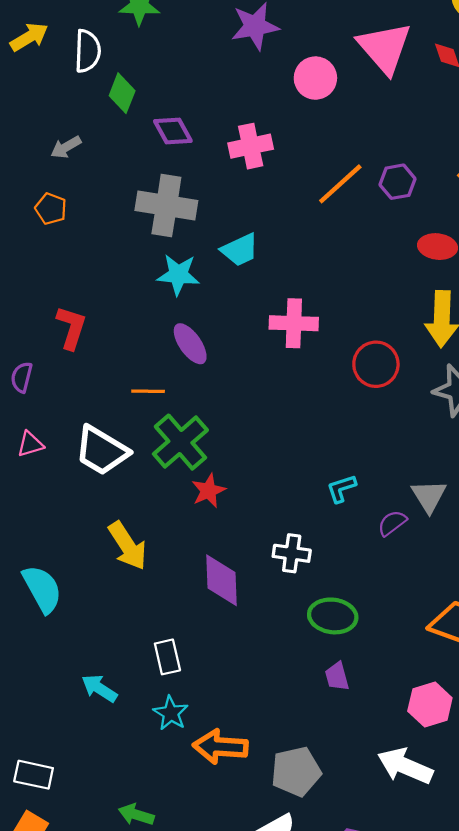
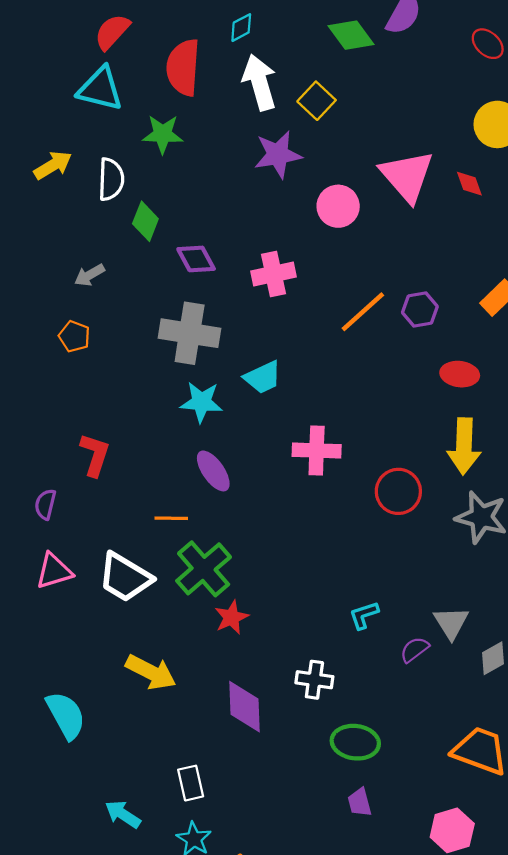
pink triangle: (30, 444) -> (54, 571), size x1.4
yellow arrow: (128, 546) -> (151, 672), turned -30

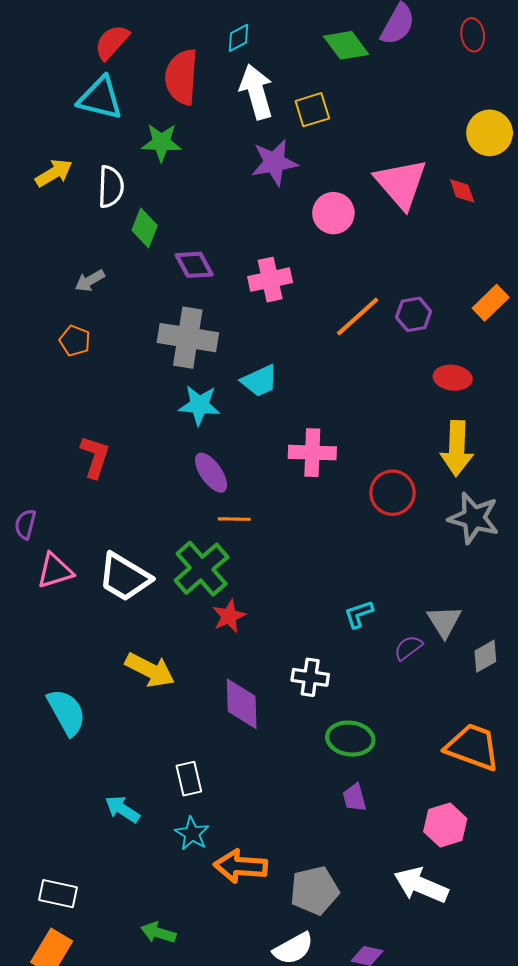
red ellipse: (488, 44) -> (473, 35), moved, turned 40
yellow square: (317, 101) -> (312, 110), turned 30
purple semicircle: (45, 504) -> (25, 524), moved
orange line: (171, 518) -> (234, 519), moved

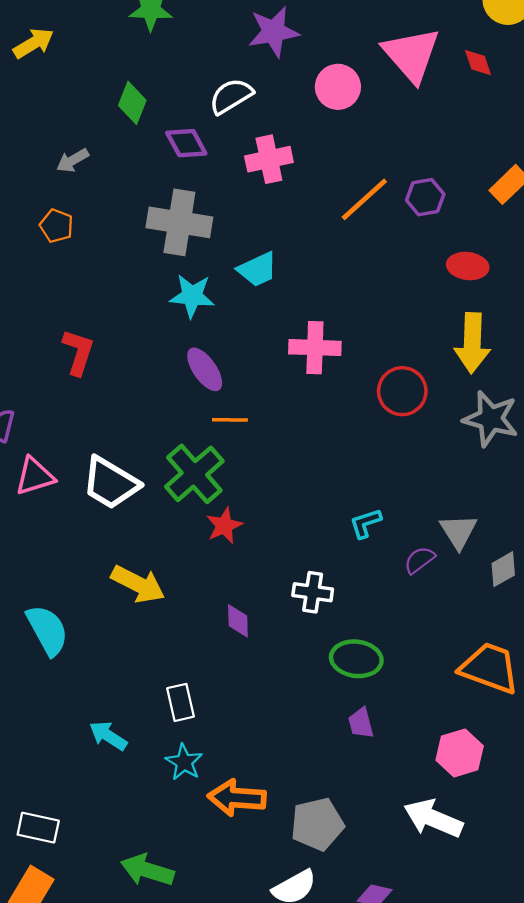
white semicircle: (111, 187) -> (231, 96), moved, turned -123
purple diamond: (242, 704) -> (238, 621), size x0.6
green arrow: (158, 933) -> (147, 870), size x1.4

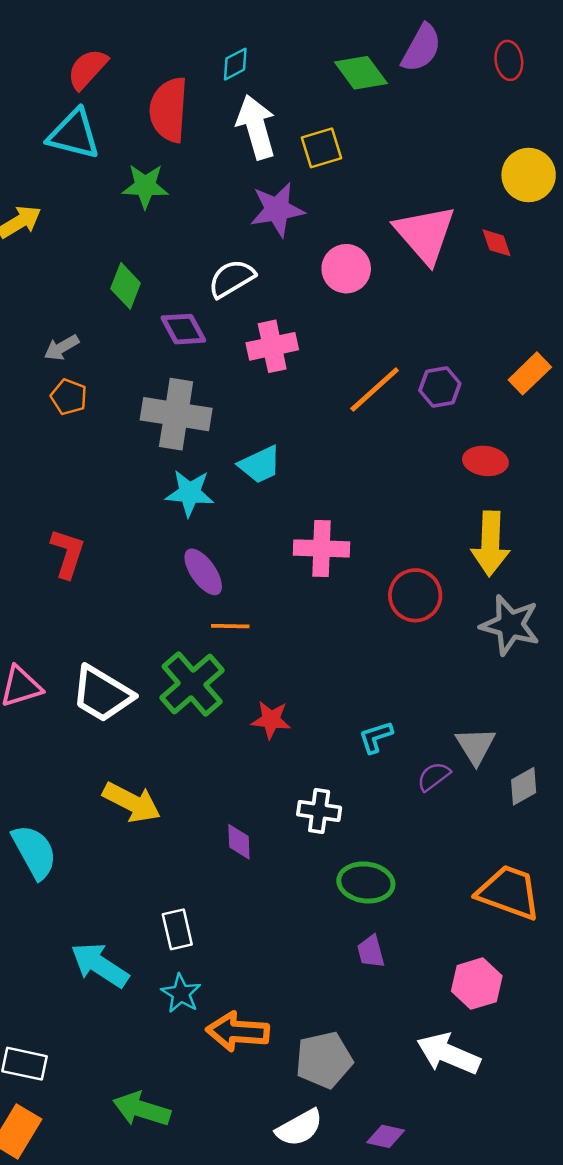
orange pentagon: (57, 226) -> (69, 397), moved
red star: (224, 526) -> (271, 720), moved, turned 30
cyan arrow: (108, 736) -> (100, 965), size x1.4

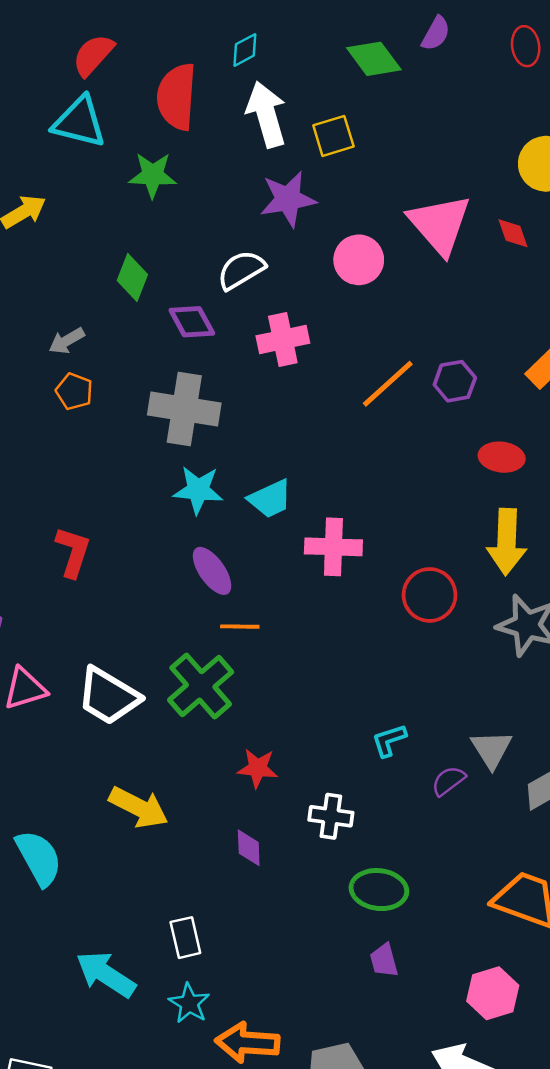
purple semicircle: (421, 48) -> (436, 33), size x0.7
cyan trapezoid: (260, 465) -> (270, 499), moved
red star: (271, 720) -> (258, 768), moved

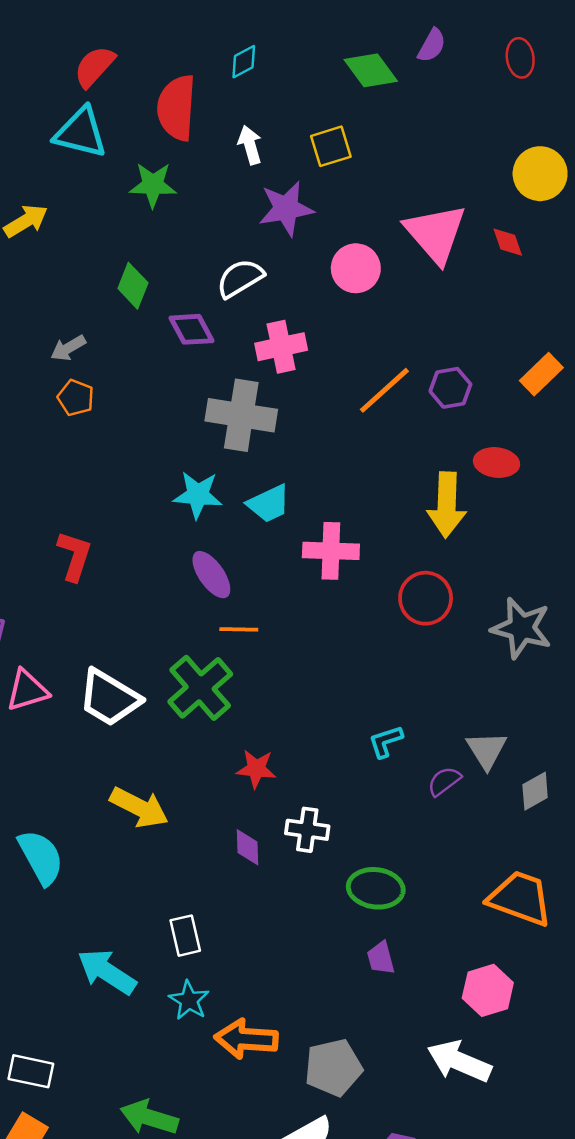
white arrow: (266, 114) -> (250, 145), moved, size x0.6
gray cross: (184, 409) -> (241, 415), moved
yellow arrow: (507, 542) -> (447, 505), moved
white cross: (331, 816) -> (307, 830), moved

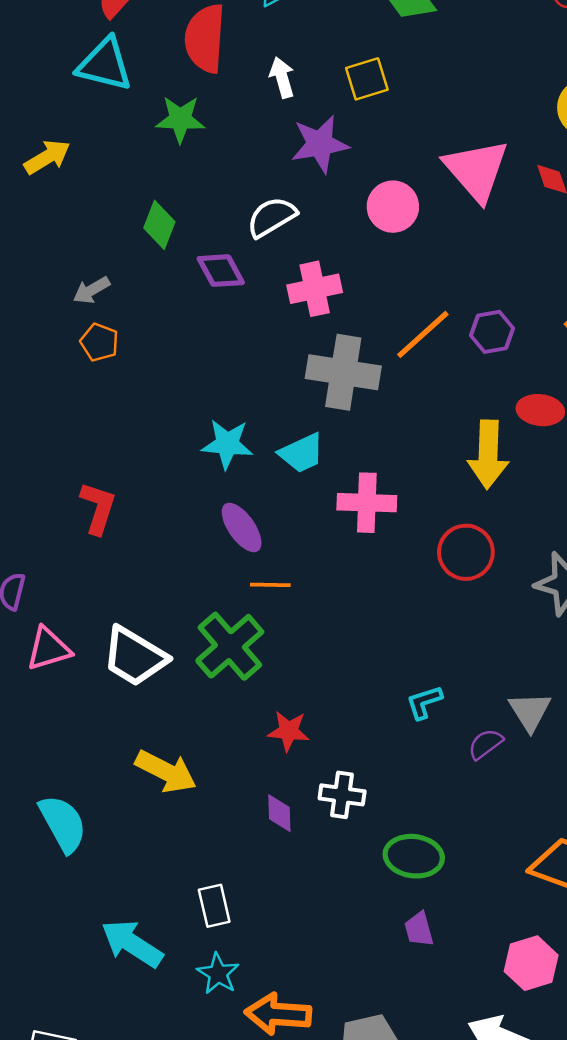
gray cross: (241, 415) -> (343, 372), moved

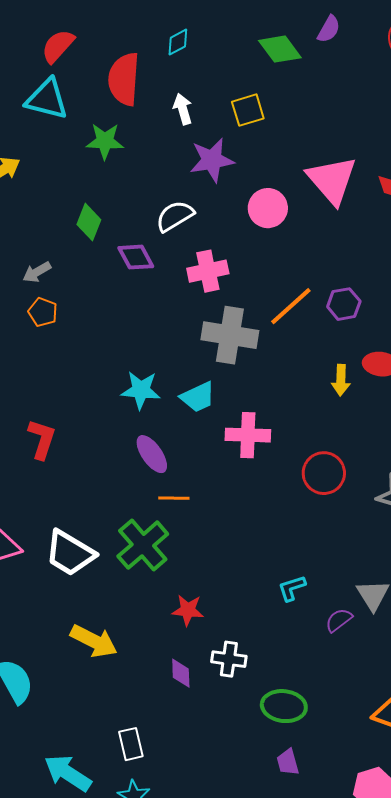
yellow arrow: (488, 454) -> (341, 380), moved, size x0.6

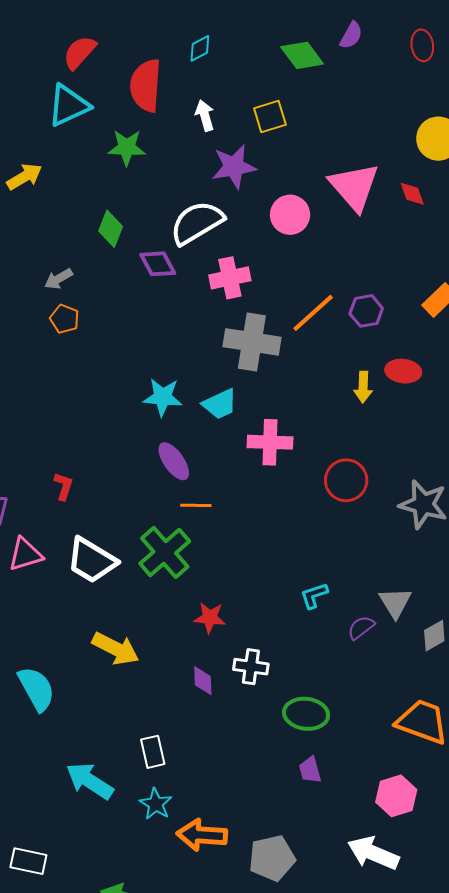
cyan triangle: (47, 99) -> (69, 105), turned -39
white semicircle: (175, 216) -> (197, 223), size x1.4
red L-shape: (42, 439) -> (64, 486), moved, size x0.7

